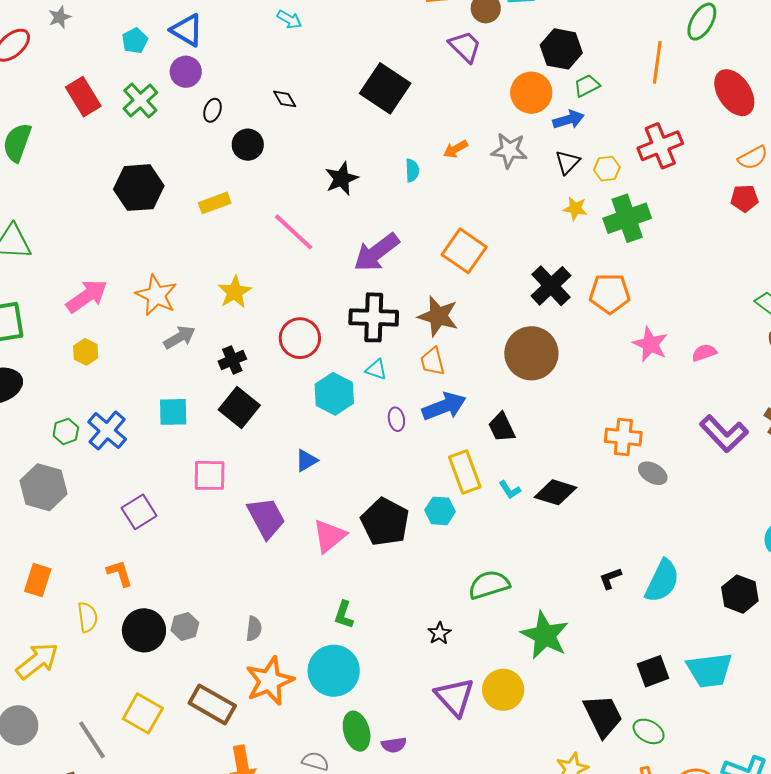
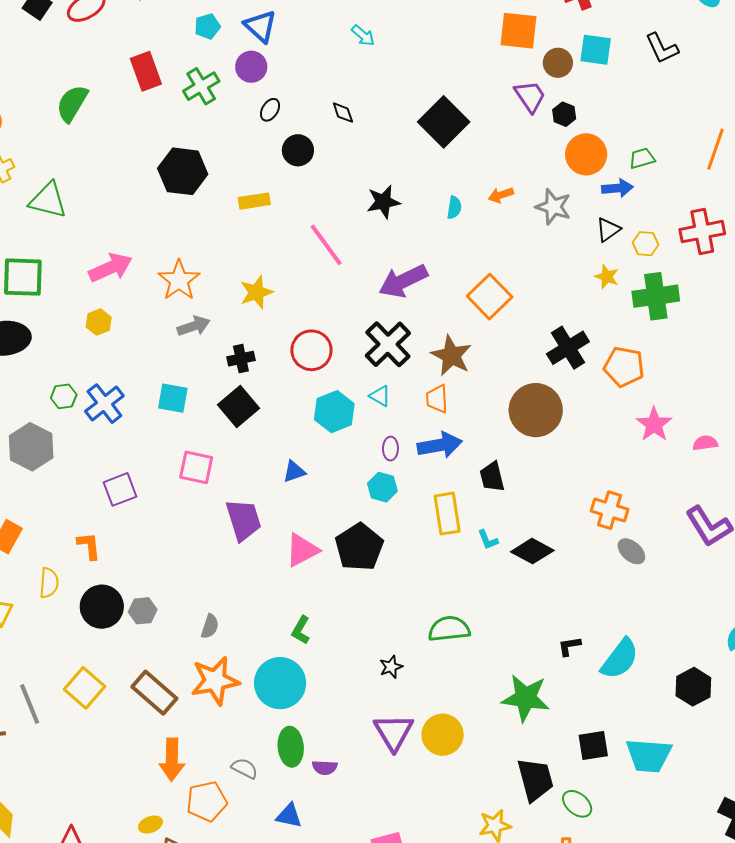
black hexagon: (561, 49) -> (564, 114), moved, size x0.6
black cross: (374, 317) -> (388, 344), turned 33
cyan hexagon: (440, 511) -> (382, 487), moved
green star: (545, 635) -> (526, 698), moved, turned -30

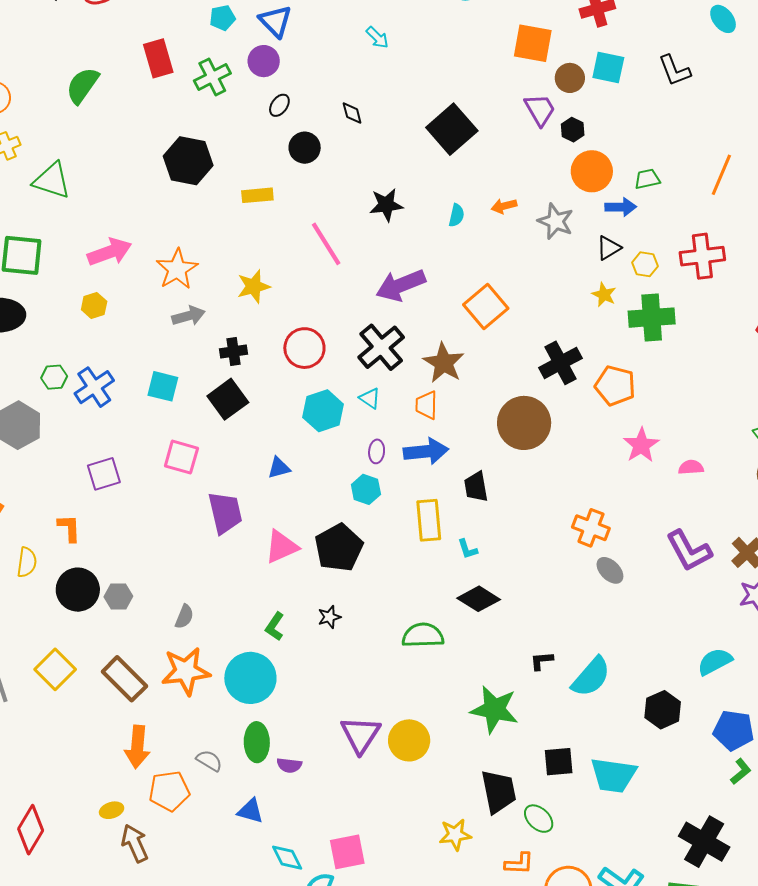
black diamond: (532, 551) -> (479, 599), moved
black star: (391, 667) -> (329, 617), moved

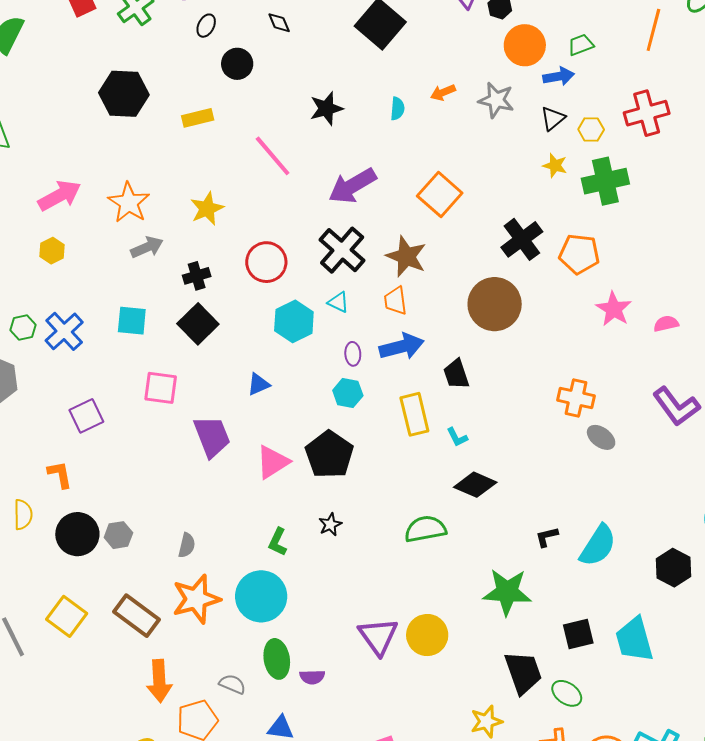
cyan trapezoid: (613, 775) -> (634, 640), turned 75

